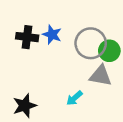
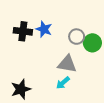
gray circle: (91, 43) -> (77, 37), size x0.6
gray triangle: (101, 76) -> (67, 64), moved

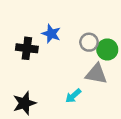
black cross: (23, 31) -> (27, 48), moved
gray triangle: (67, 64) -> (96, 74), moved

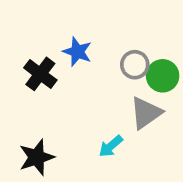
black cross: (27, 48) -> (40, 74), turned 30
gray triangle: (96, 74) -> (146, 113), turned -45

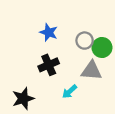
black cross: (40, 74) -> (49, 65), moved, turned 30
gray triangle: (146, 113) -> (92, 71), turned 40

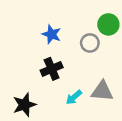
green circle: (102, 47) -> (108, 24), moved
gray triangle: (92, 71) -> (102, 91), moved

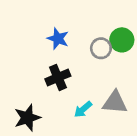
green circle: (108, 24) -> (122, 40), moved

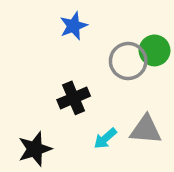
blue star: (58, 39) -> (74, 26), moved, turned 30
gray circle: (101, 48) -> (128, 61), size x1.4

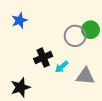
blue star: (74, 26) -> (19, 20), moved
cyan arrow: (105, 138) -> (62, 67), moved

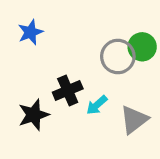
gray triangle: (85, 76) -> (134, 120), turned -42
black star: (20, 87) -> (34, 115), moved

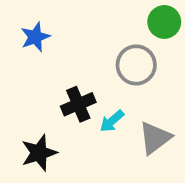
green circle: (142, 47) -> (164, 22), moved
black star: (34, 115) -> (39, 153), moved

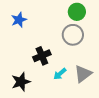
green circle: (164, 22) -> (77, 12), moved
cyan arrow: (112, 121) -> (60, 74), moved

